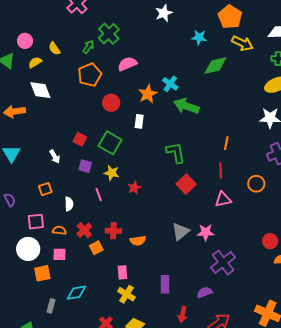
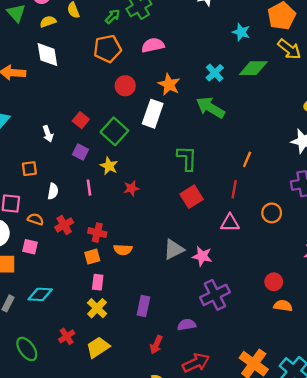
cyan cross: (170, 84) -> (215, 73), moved
orange star: (148, 94) -> (169, 84), turned -30
white rectangle: (139, 121) -> (153, 114), size x1.6
orange square: (96, 248) -> (92, 257), moved

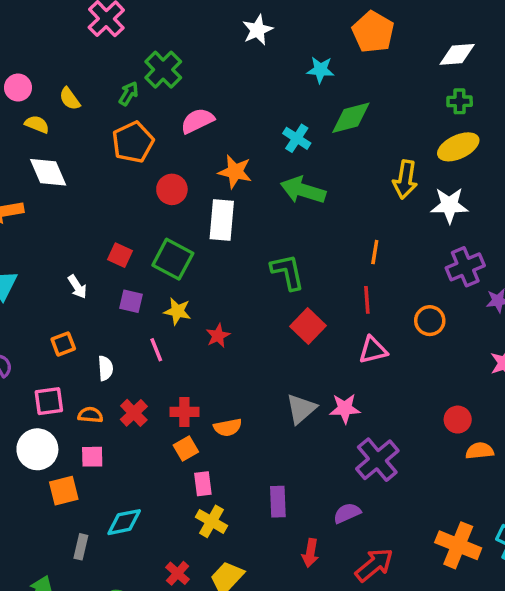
yellow semicircle: (48, 22) -> (37, 124), turned 56
yellow arrow: (289, 49) -> (405, 179), moved, turned 75

